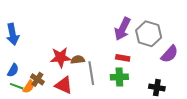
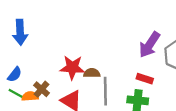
orange semicircle: (29, 87) -> (30, 96), turned -136

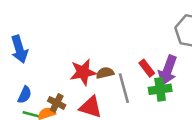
purple arrow: (149, 45) -> (168, 70), moved
red rectangle: (145, 79) -> (147, 68), moved, turned 49

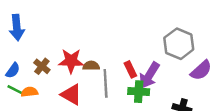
brown cross: (57, 103) -> (42, 66), moved

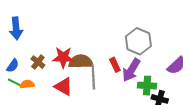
gray hexagon: (179, 44) -> (138, 41), moved
brown semicircle: (91, 66) -> (81, 62), size x1.6
green cross: (139, 92) -> (147, 86), moved

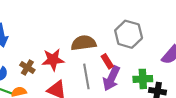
brown semicircle: (81, 62) -> (84, 43), moved
purple arrow: (131, 70) -> (111, 78), moved

